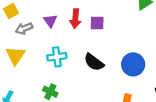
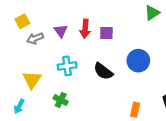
yellow triangle: (15, 56) -> (32, 80), moved
blue circle: (133, 64) -> (138, 61), moved

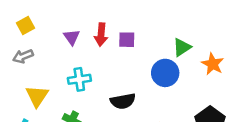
green triangle: (152, 13) -> (182, 47), moved
gray arrow: (35, 38) -> (23, 56), moved
black semicircle: (103, 71) -> (123, 101), moved, turned -48

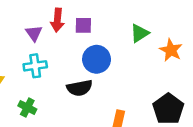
purple triangle: (72, 37) -> (34, 33), moved
blue circle: (165, 73) -> (97, 59), moved

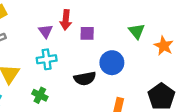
purple square: (83, 25) -> (87, 33), moved
green triangle: (140, 33) -> (137, 31), turned -36
blue circle: (97, 59) -> (112, 63), moved

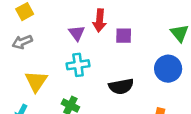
blue circle: (112, 63) -> (168, 69), moved

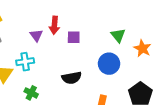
cyan cross: (78, 65) -> (25, 62), moved

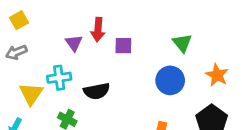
orange star: (142, 48) -> (217, 75), moved
black semicircle: (72, 78) -> (97, 91), moved

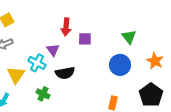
purple triangle: (74, 43) -> (53, 50), moved
cyan cross: (59, 78) -> (37, 63), turned 36

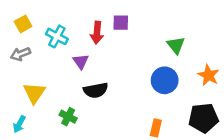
purple square: (85, 39) -> (121, 23), moved
cyan cross: (37, 63) -> (57, 36), moved
black pentagon: (151, 95) -> (203, 118), turned 30

